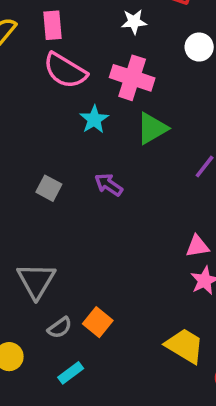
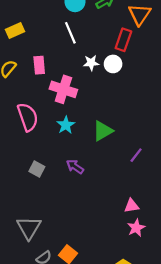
white circle: (199, 47) -> (113, 64), moved
pink semicircle: (65, 71) -> (28, 117), moved, turned -140
pink cross: (132, 78) -> (63, 89), moved

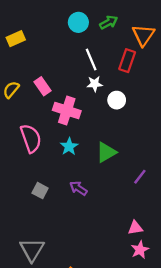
yellow rectangle: (15, 31) -> (16, 39), moved
white line: (70, 33) -> (91, 59), moved
white circle: (113, 64) -> (117, 100), moved
pink rectangle: (39, 65) -> (42, 86), turned -30

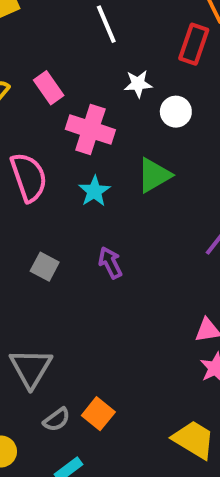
white line: (91, 59) -> (106, 24), moved
green triangle: (106, 152) -> (154, 175), moved
purple arrow: (78, 188) -> (110, 263), turned 30

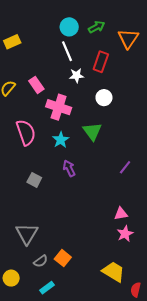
red rectangle: (194, 44) -> (101, 62), moved
white star: (138, 84) -> (77, 75), moved
green triangle: (154, 175) -> (92, 131), turned -36
purple arrow: (110, 263) -> (69, 168), moved

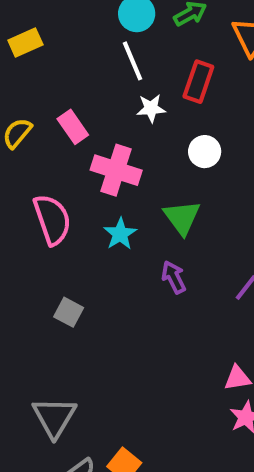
purple arrow: (69, 168) -> (174, 277), moved

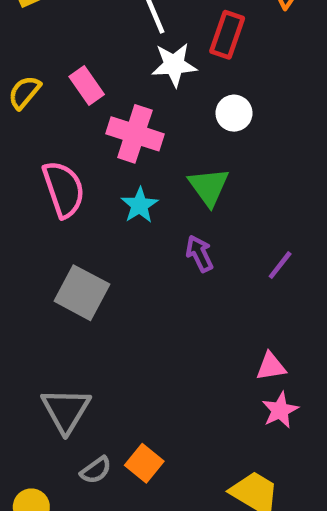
white star: (151, 108) -> (174, 65), size x1.4
gray square: (69, 312) -> (82, 293), size x1.6

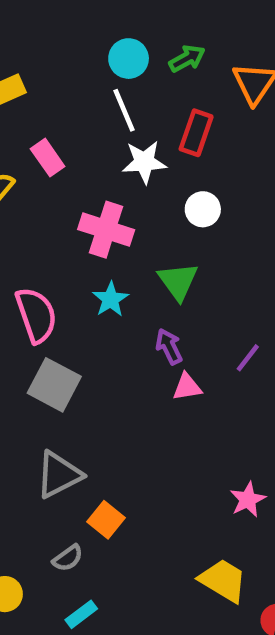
pink rectangle: (87, 85) -> (48, 158), moved
pink semicircle: (64, 189) -> (36, 315), moved
pink triangle: (271, 366) -> (187, 387), moved
gray triangle: (66, 410) -> (59, 475), moved, turned 32
orange square: (144, 463) -> (106, 520), moved

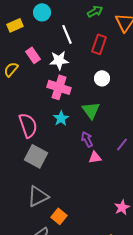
cyan circle: (129, 59) -> (42, 12), moved
white star: (144, 162) -> (59, 60), moved

